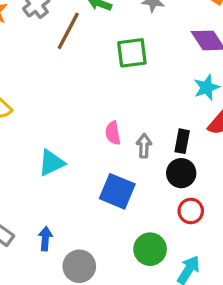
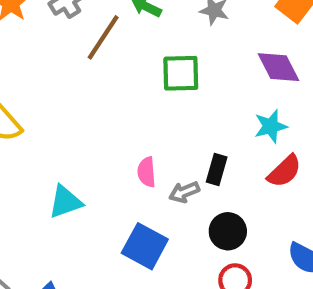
black rectangle: (182, 141) -> (217, 170), moved
gray arrow: (144, 146) -> (184, 192), turned -120

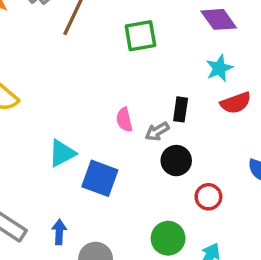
red semicircle: (284, 171) -> (236, 103), turned 32
black circle: (228, 231) -> (176, 161), moved
blue square: (145, 246) -> (100, 178), moved

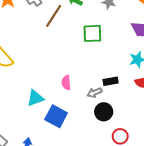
black rectangle: (181, 109) -> (111, 81), turned 64
pink semicircle: (124, 120) -> (66, 83), moved

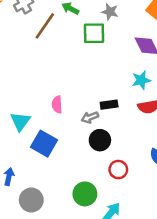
green square: (92, 33) -> (94, 33), moved
cyan triangle: (35, 98) -> (20, 121), turned -36

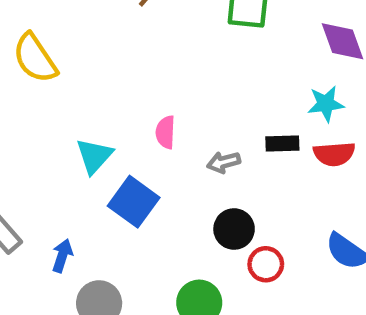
black rectangle: (109, 105) -> (282, 144), moved
black circle: (100, 140) -> (234, 229), moved

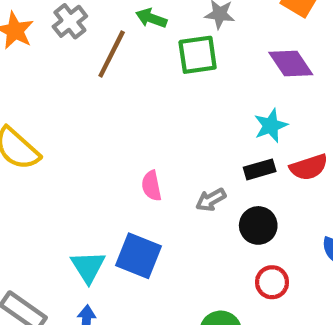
cyan star: (326, 104) -> (271, 125), moved
cyan triangle: (94, 156) -> (88, 267), moved
black circle: (234, 229) -> (258, 225), moved

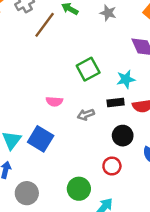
green square: (198, 55) -> (88, 69), moved, turned -30
pink semicircle: (151, 186) -> (54, 101), turned -84
black circle: (258, 225) -> (123, 136), moved

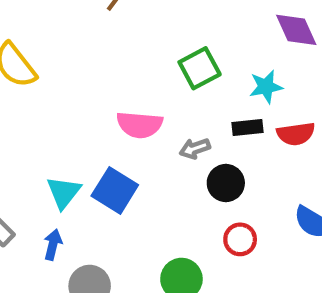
pink semicircle: (54, 101) -> (140, 125), size x1.5
black circle: (123, 136) -> (226, 183), moved

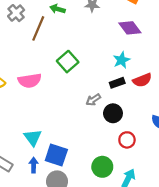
green square: (200, 68) -> (68, 62), moved
pink semicircle: (140, 125) -> (30, 81), moved
blue square: (115, 190) -> (56, 155), moved

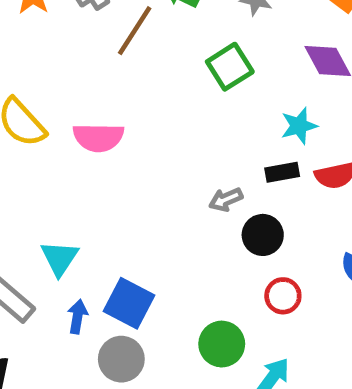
green square: (68, 62) -> (230, 67), moved
cyan triangle: (33, 138) -> (60, 258), moved

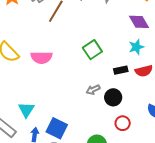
green square: (230, 67) -> (92, 50), moved
cyan star: (299, 126) -> (136, 47), moved
gray arrow: (226, 200) -> (93, 90), moved

